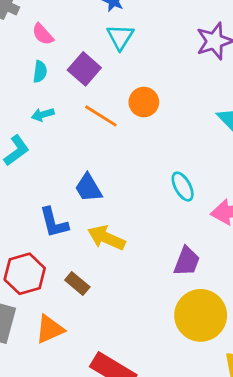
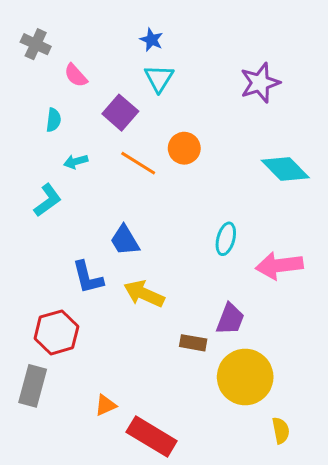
cyan semicircle: (40, 72) -> (53, 120), moved
cyan ellipse: (183, 187) -> (226, 239), turned 44
brown rectangle: (77, 283) -> (193, 343), moved, turned -30
orange triangle: (50, 329) -> (105, 405), moved, size x0.7

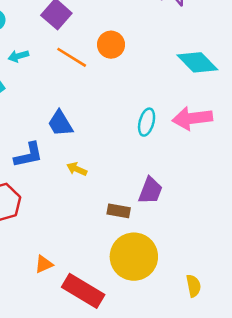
pink arrow: (279, 266) -> (192, 118), moved
blue L-shape: (88, 277) -> (29, 155), turned -88
yellow arrow: (144, 294) -> (77, 169), size x0.6
yellow circle: (245, 377) -> (134, 257), moved

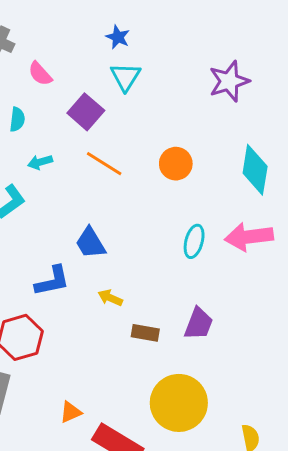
orange circle: (111, 45) -> (176, 164), moved
cyan diamond: (197, 62) -> (255, 170), turned 54
brown rectangle: (119, 211) -> (145, 333), moved

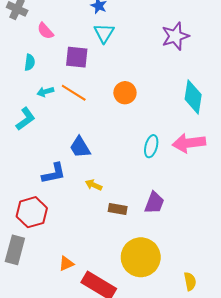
purple square: (86, 112) -> (77, 57), turned -35
orange line: (104, 164) -> (74, 93), moved
orange circle: (176, 164) -> (125, 93), moved

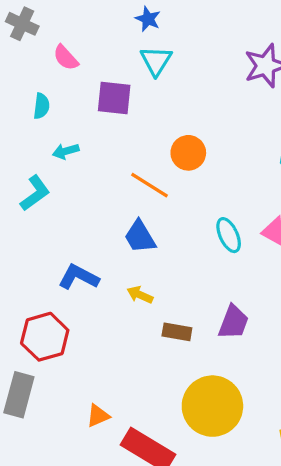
orange line: (74, 93) -> (150, 185), moved
cyan ellipse: (151, 146) -> (229, 235), turned -40
blue trapezoid: (80, 147) -> (140, 237), moved
blue L-shape: (54, 173) -> (79, 277), turned -140

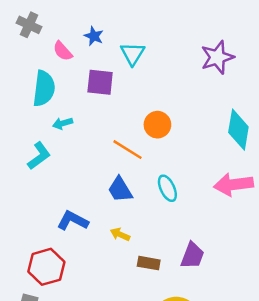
blue star: (148, 19) -> (94, 36), moved
cyan semicircle: (41, 106) -> (44, 88), size x1.8
cyan ellipse: (229, 235) -> (167, 188), moved

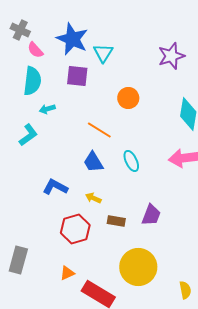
blue star: (94, 36) -> (72, 39), size x2.0
pink semicircle: (63, 51) -> (35, 50), moved
orange circle: (157, 125) -> (128, 98), moved
red hexagon: (46, 267) -> (75, 229), moved

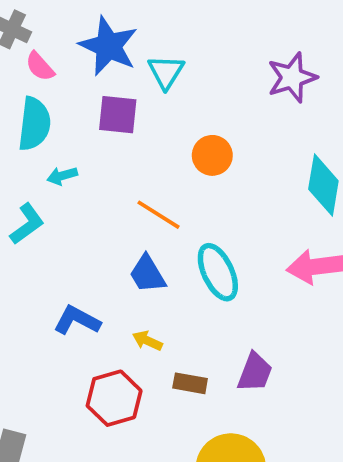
cyan ellipse: (131, 161) -> (218, 272), size x1.4

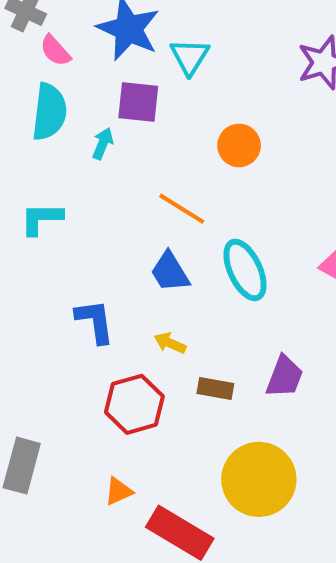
cyan arrow: (62, 176) -> (103, 144), moved, turned 128
cyan L-shape: (27, 224) -> (41, 219), turned -144
blue L-shape: (77, 320) -> (95, 321), turned 54

